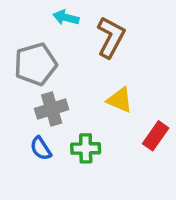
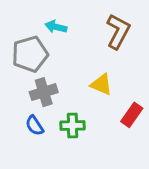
cyan arrow: (66, 18) -> (56, 27), moved
brown L-shape: (111, 37) -> (118, 31), moved

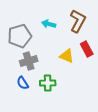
cyan arrow: (56, 27) -> (49, 24), moved
red rectangle: (132, 115) -> (87, 49), moved, turned -63

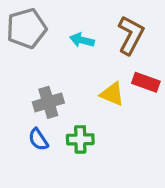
gray pentagon: (20, 36) -> (26, 28), moved
red rectangle: (87, 49) -> (146, 82), turned -42

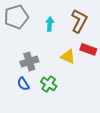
cyan arrow: (82, 40) -> (50, 24), turned 80
green cross: (80, 139) -> (49, 84), turned 35

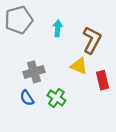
brown L-shape: (79, 21) -> (92, 40), moved
red rectangle: (88, 49) -> (103, 80), moved, turned 56

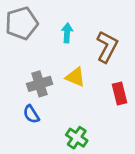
yellow triangle: (79, 66) -> (75, 77), moved
green cross: (56, 98) -> (77, 138), moved

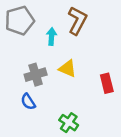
cyan arrow: (67, 33) -> (52, 37), moved
brown L-shape: (107, 47) -> (77, 21), moved

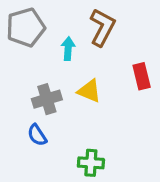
red rectangle: (107, 83) -> (142, 76), moved
green cross: (69, 123) -> (91, 163), turned -30

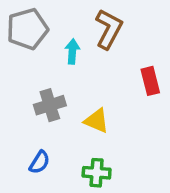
yellow triangle: (89, 91) -> (97, 121), moved
blue semicircle: (37, 135) -> (39, 162), moved, turned -115

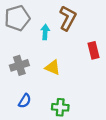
gray cross: (50, 105) -> (19, 65), moved
yellow triangle: (97, 121) -> (53, 68), moved

